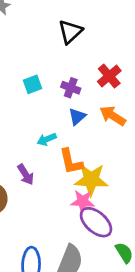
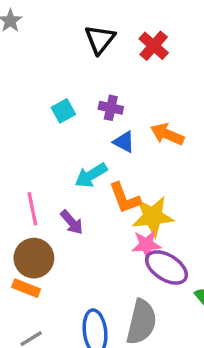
red cross: (109, 76) -> (154, 46), moved
blue triangle: (77, 117) -> (124, 142), turned -42
cyan arrow: (47, 139) -> (91, 175), size x1.4

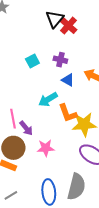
red cross: (154, 46) -> (68, 26), moved
purple arrow: (72, 222) -> (26, 128), moved
pink star: (146, 245) -> (46, 148), moved

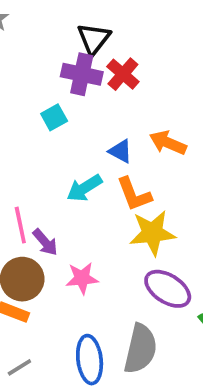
red cross: (68, 26) -> (123, 74), moved
purple cross: (60, 60) -> (82, 74), moved, size x1.5
orange L-shape: (68, 113) -> (134, 194), moved

